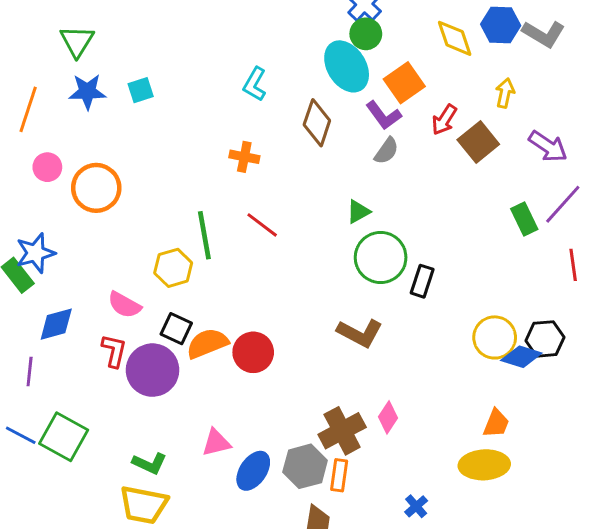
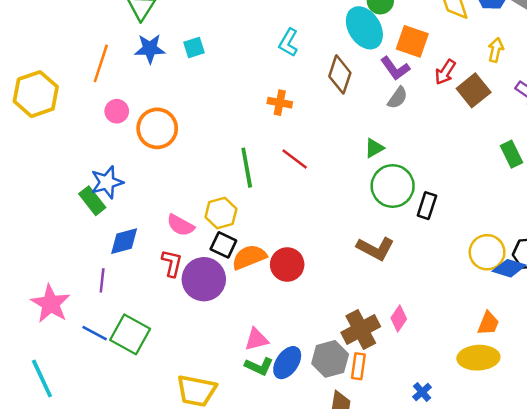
orange square: (404, 83) -> (412, 41), turned -36
yellow hexagon: (173, 268) -> (221, 213), moved
green L-shape: (150, 463) -> (259, 366), moved

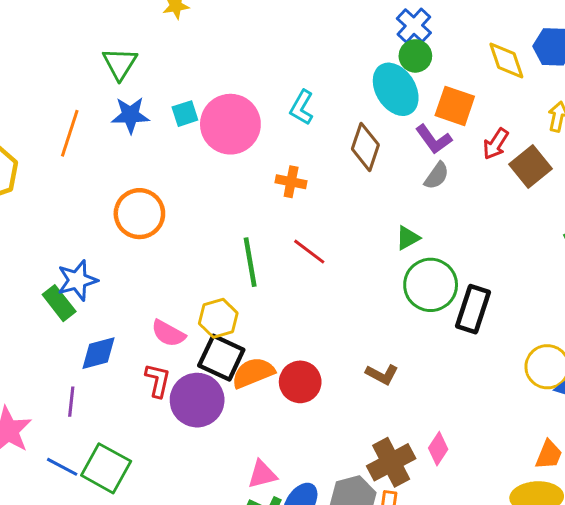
pink circle: (117, 111) -> (230, 124), moved, size x2.0
black rectangle: (427, 206) -> (473, 309), size x1.4
black square: (223, 245) -> (221, 358), size x1.4
brown L-shape: (375, 249) -> (382, 374), moved, size x0.7

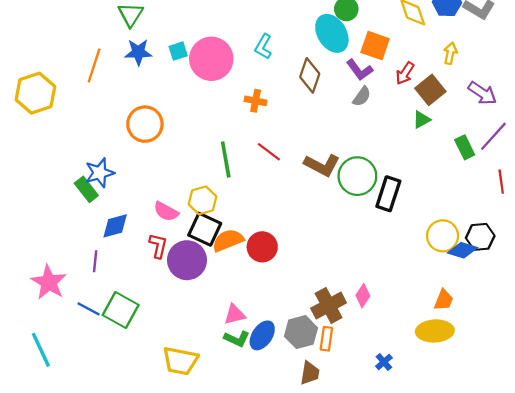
green triangle: (408, 238) -> (422, 120), moved
brown L-shape: (382, 374) -> (322, 165), moved, size x1.5

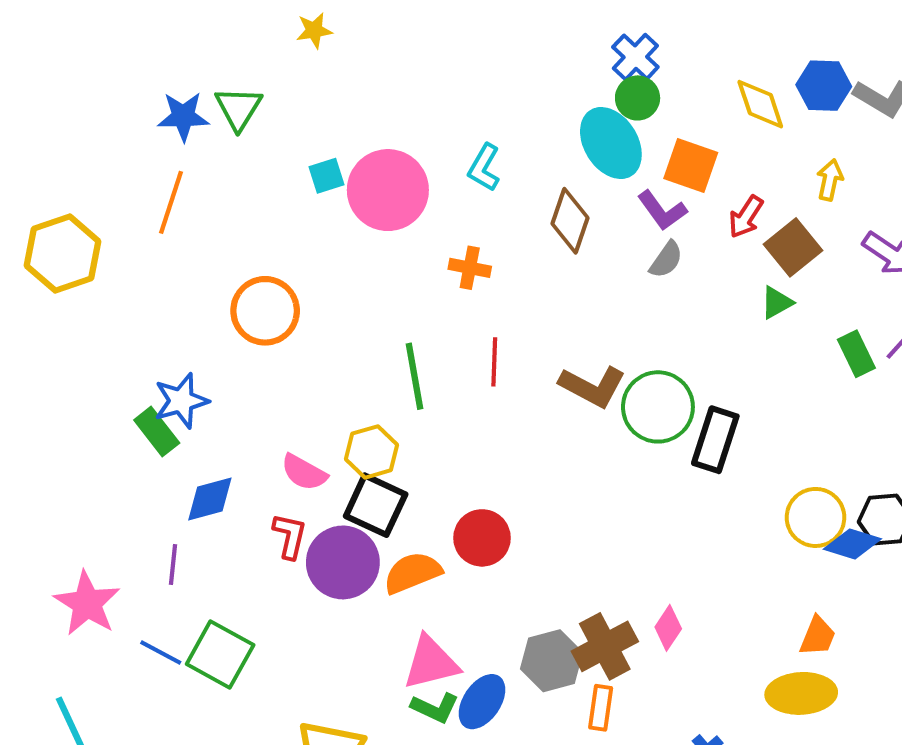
blue star: (138, 52) -> (183, 116), moved
red line: (269, 152) -> (494, 362), turned 55
orange semicircle: (228, 240) -> (412, 573), moved
pink triangle: (235, 314) -> (431, 663), size x1.4
gray hexagon: (301, 332) -> (552, 661), moved

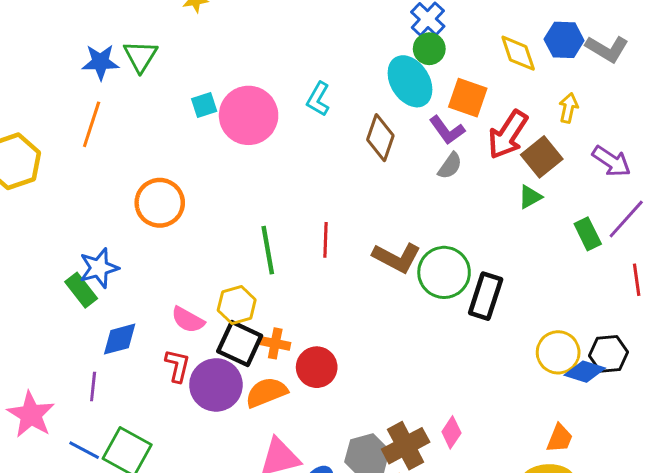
red arrow: (746, 217) -> (508, 135), size x1.6
orange cross: (470, 268) -> (275, 343), moved

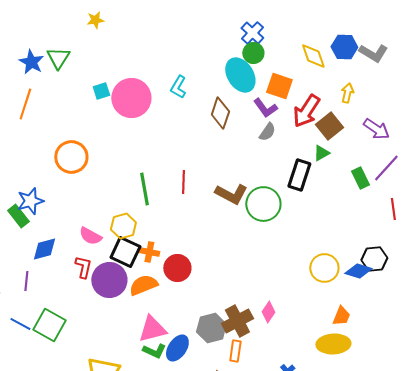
blue star: (100, 62) -> (31, 62), turned 30
black rectangle: (486, 296) -> (299, 175), moved
yellow circle: (558, 352) -> (324, 268), moved

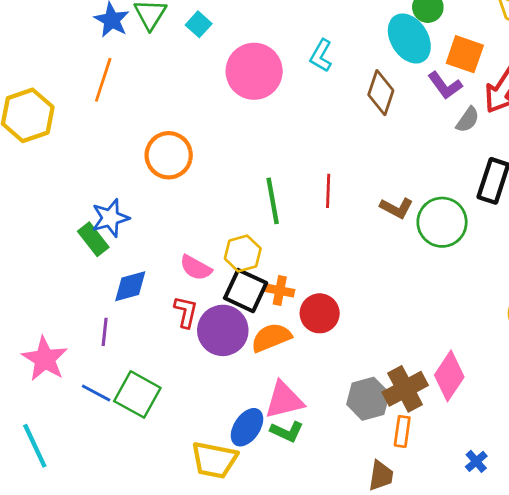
cyan square: (101, 91) -> (199, 24), moved, turned -30
gray semicircle: (267, 132) -> (468, 120), moved
brown L-shape: (231, 194) -> (397, 208), size x0.7
pink diamond: (268, 312) -> (449, 376), size x1.6
blue ellipse: (177, 348) -> (247, 427), moved

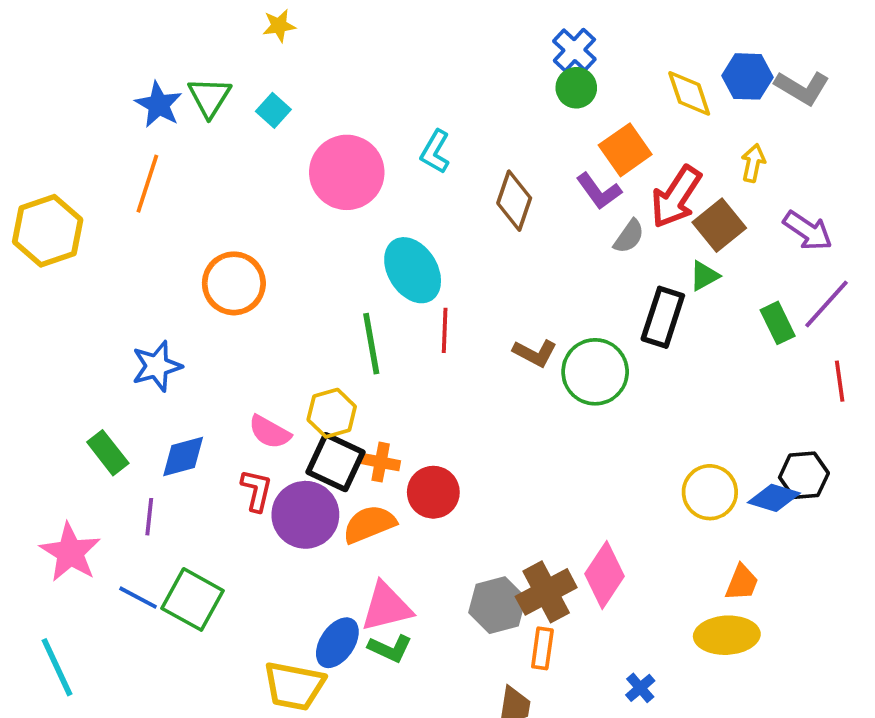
cyan ellipse: (409, 38) -> (413, 270), moved
orange square: (465, 54) -> (625, 150), turned 36
green rectangle: (93, 239) -> (108, 453), moved

